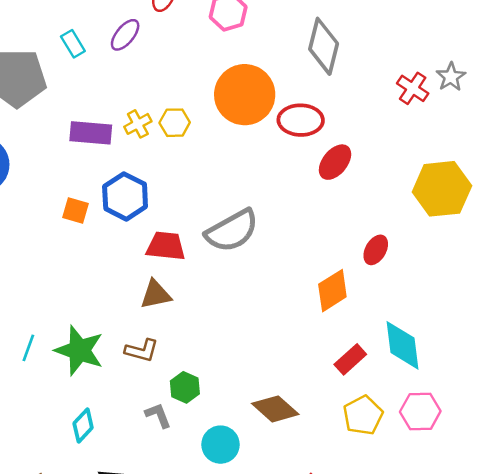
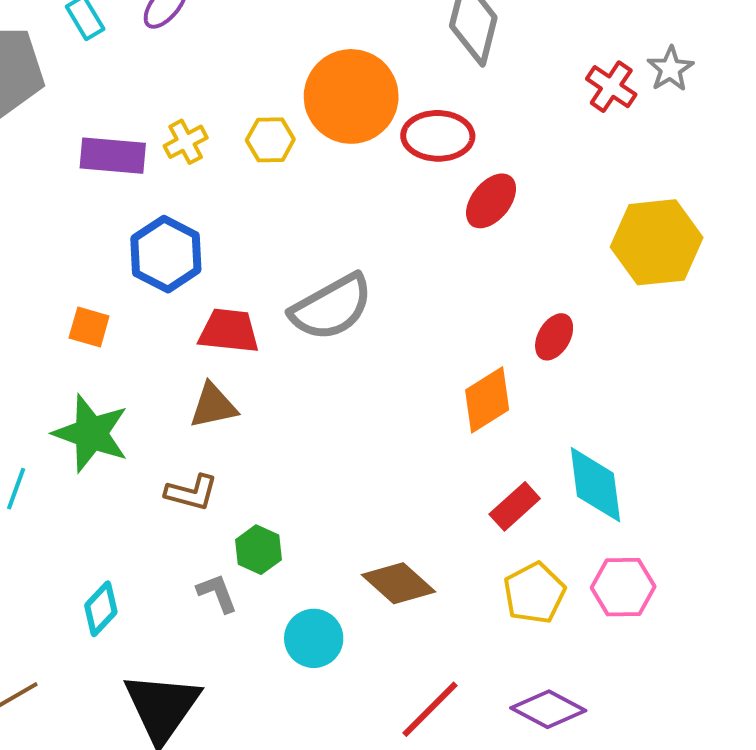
yellow hexagon: (175, 123) -> (270, 140), moved
orange square: (75, 210) -> (89, 327), moved
green star: (79, 350) -> (91, 433), moved

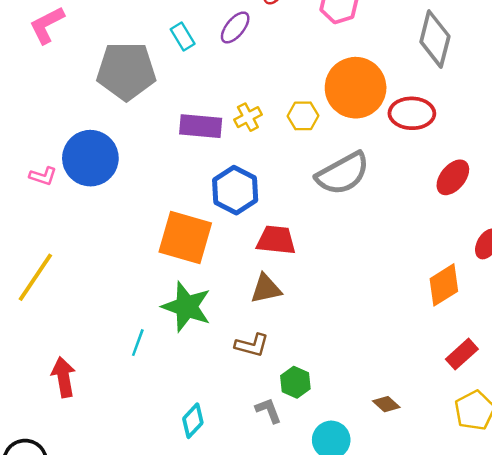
red ellipse: (491, 201) -> (453, 177), moved
gray semicircle: (331, 307) -> (343, 174), moved
orange square: (89, 327) -> (185, 238), size x2.0
brown diamond: (398, 583) -> (386, 404), size x0.6

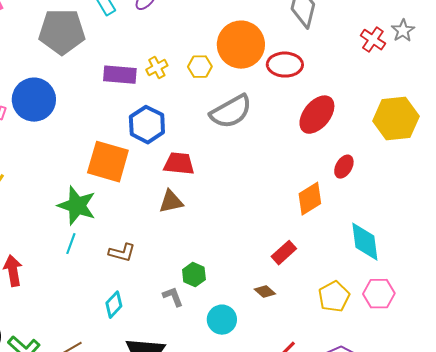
red ellipse: (453, 177) -> (317, 115), size x1.4
green star: (186, 307) -> (77, 206), moved
brown L-shape: (252, 345) -> (122, 253), moved
red rectangle: (462, 354) -> (284, 253), moved

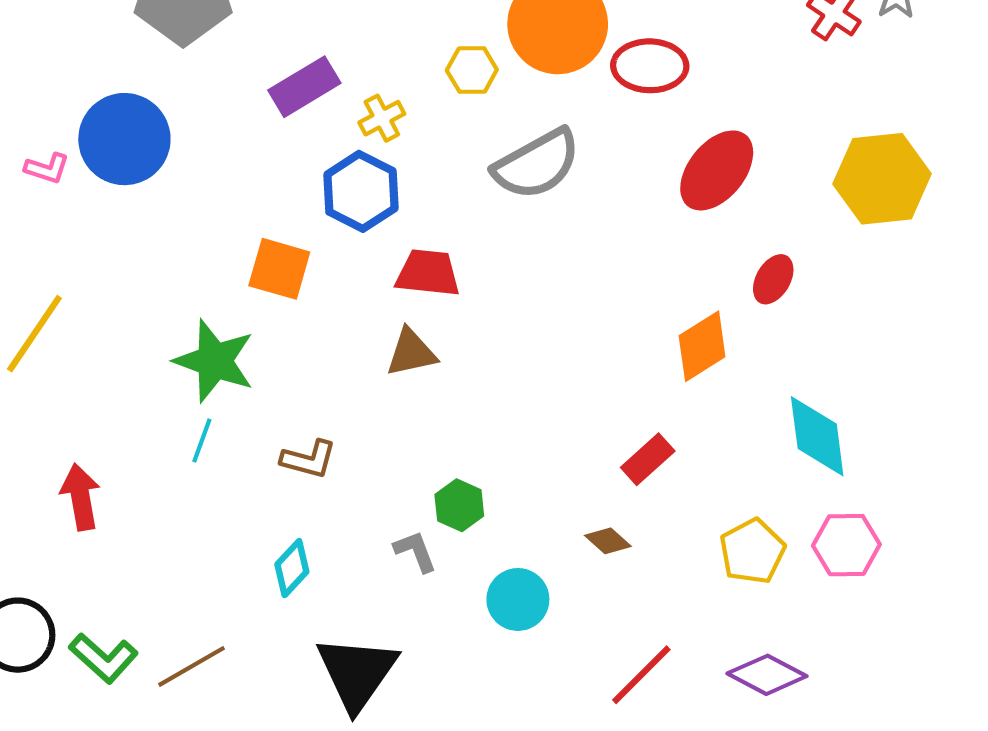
yellow cross: (157, 68) -> (382, 118), moved
purple rectangle: (120, 75) -> (304, 87), turned -36
orange square: (108, 162) -> (279, 269), size x0.7

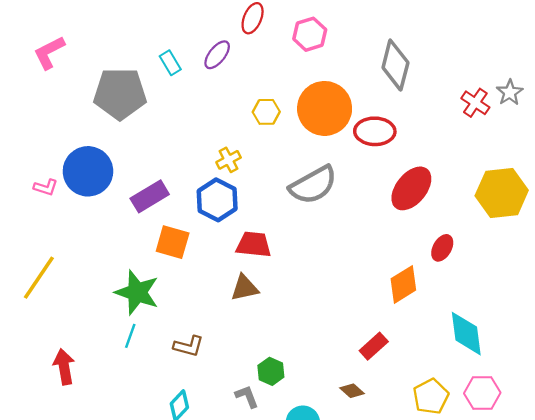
yellow hexagon: (472, 70) -> (266, 112), moved
purple rectangle: (304, 87) -> (150, 196), moved

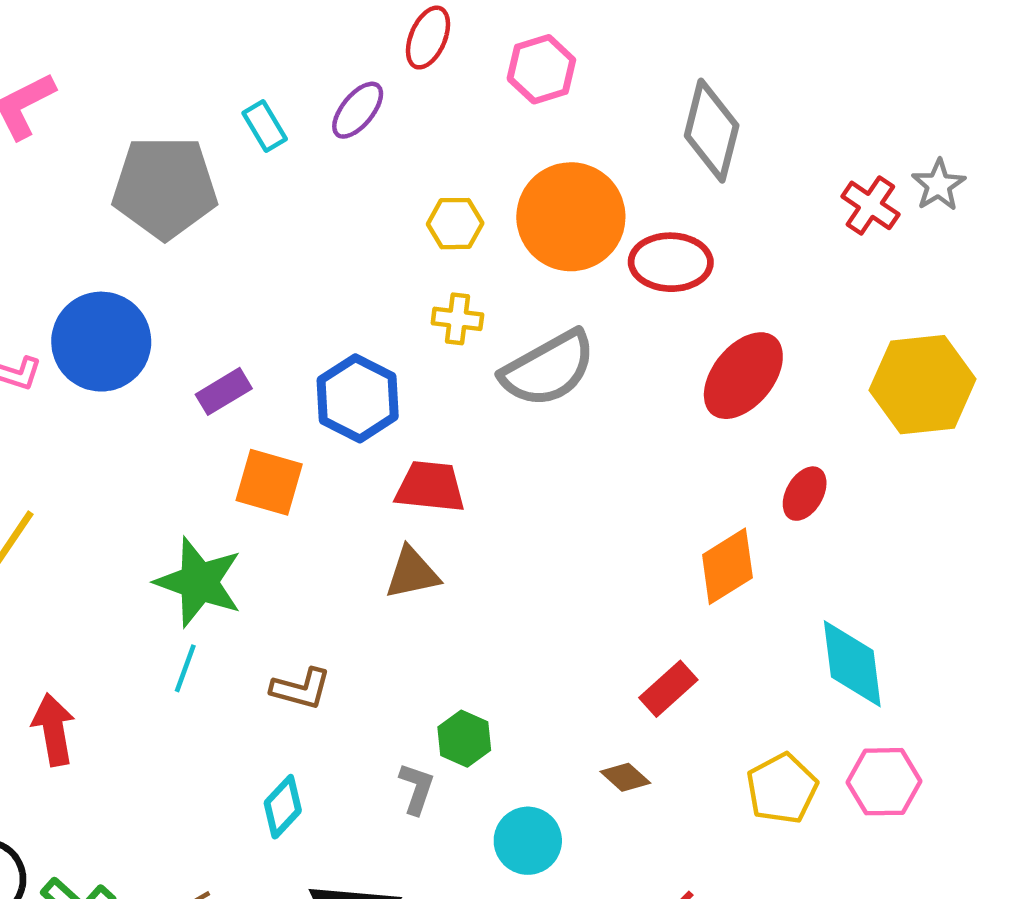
yellow cross: (229, 160) -> (457, 319), moved, turned 35
purple rectangle: (150, 196) -> (224, 391), size x0.7
gray L-shape: (247, 396) -> (417, 789), turned 40

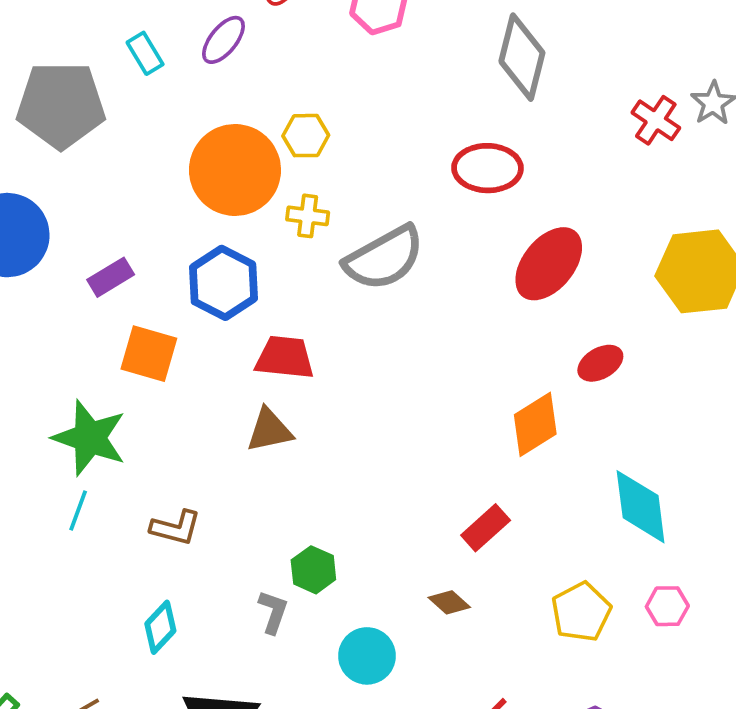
orange circle: (571, 217) -> (235, 170), moved
red ellipse: (805, 494) -> (600, 363), turned 30
pink hexagon: (884, 782) -> (667, 606), size x0.7

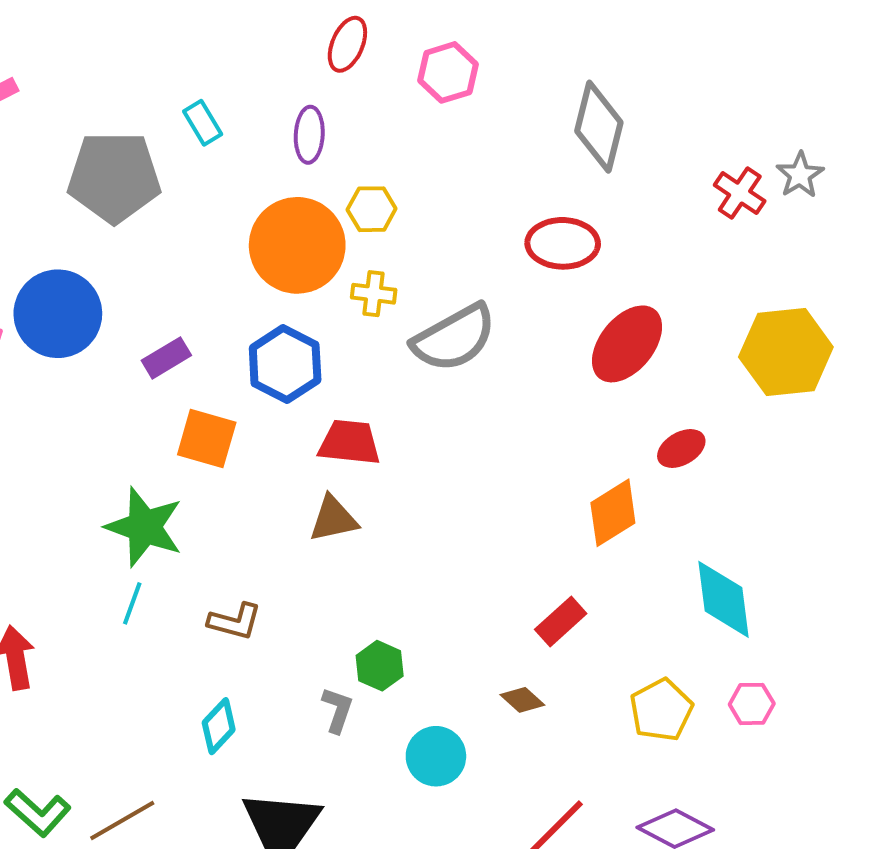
purple ellipse: (223, 40) -> (309, 135), moved, turned -36

